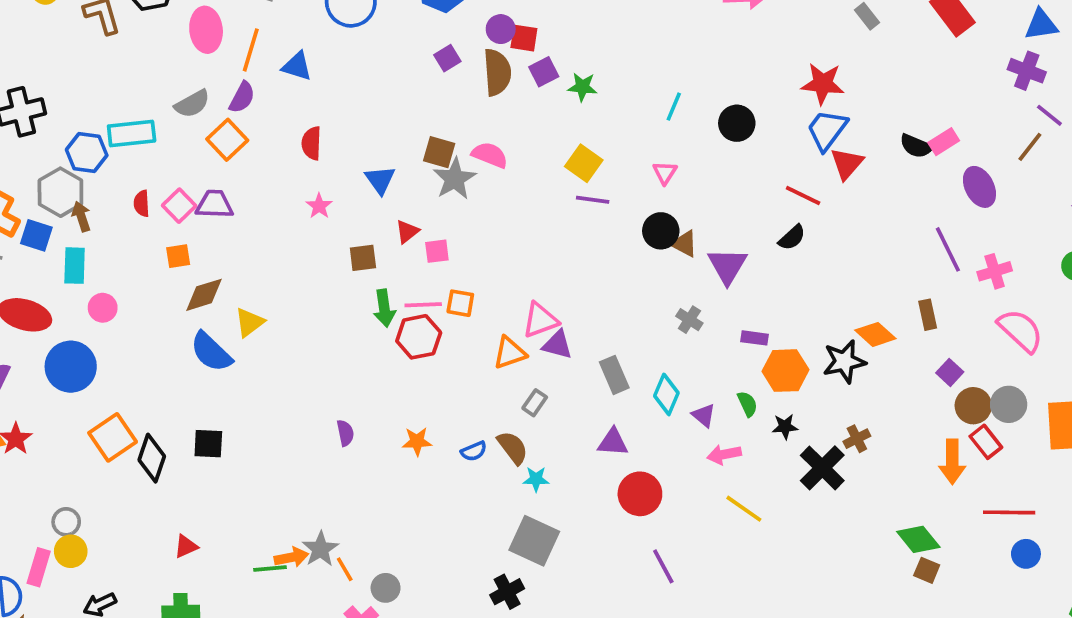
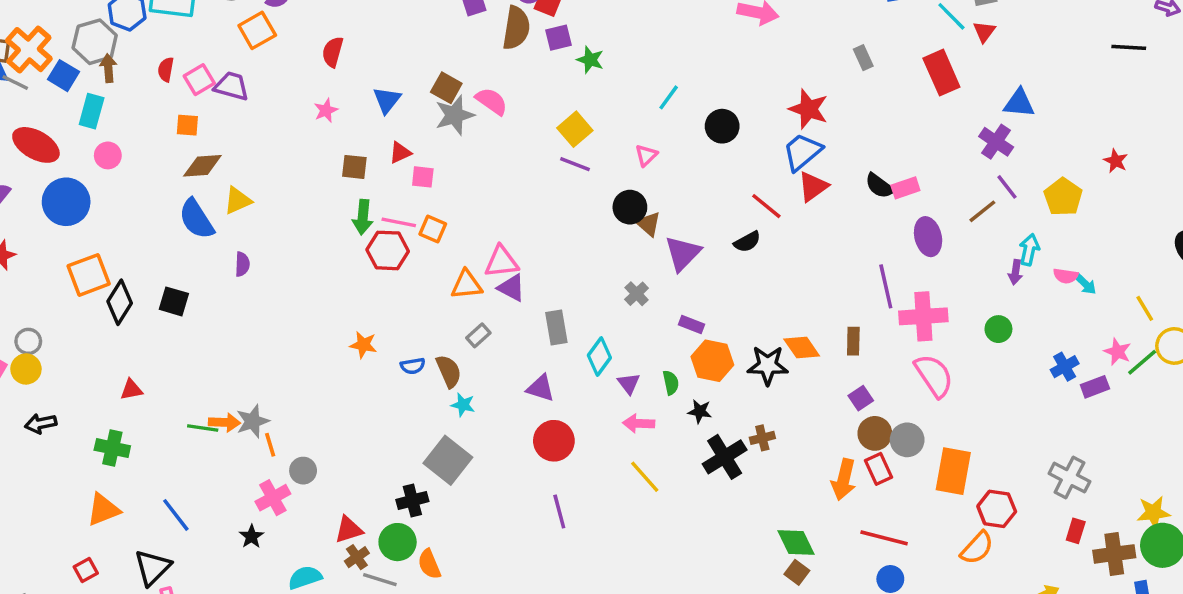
pink cross: (995, 271) -> (923, 316), size x1.5
purple semicircle: (345, 433) -> (242, 264), moved

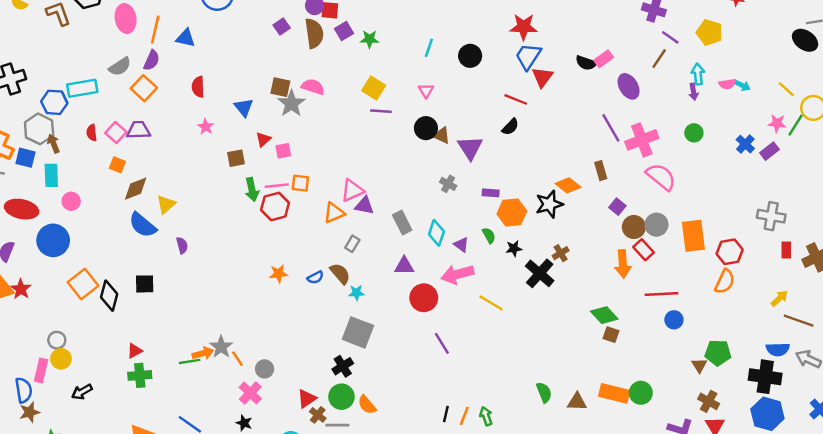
orange square: (187, 125) -> (117, 165), turned 35
pink arrow: (639, 423) -> (458, 274), moved, size x1.5
green cross: (112, 448) -> (140, 375), moved

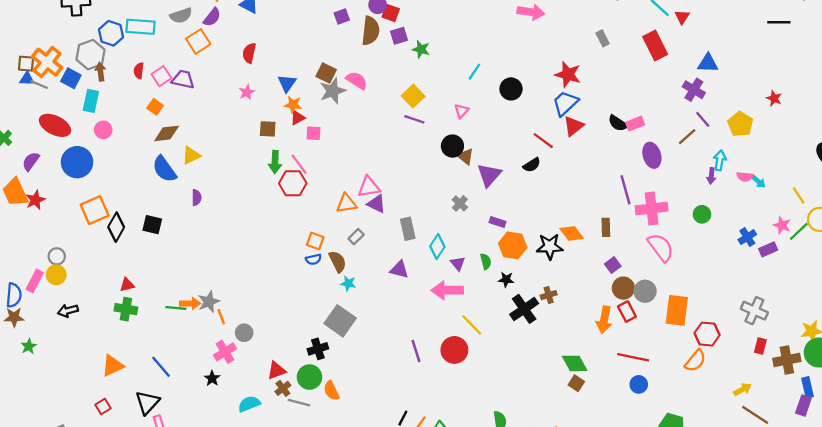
orange square: (300, 183) -> (315, 241), moved
pink line: (277, 186) -> (299, 164), turned 45
orange star: (278, 274) -> (293, 105), moved
red circle: (424, 298) -> (454, 350), moved

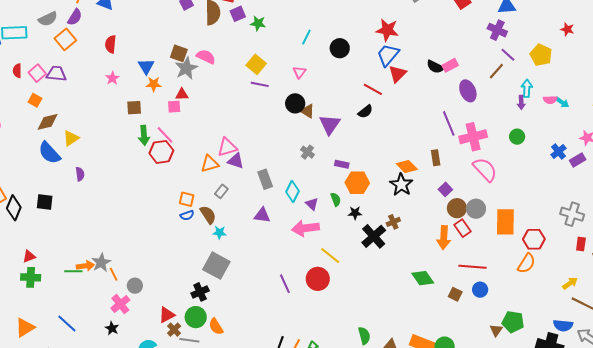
red triangle: (298, 118) -> (182, 94), moved, turned 32
black star: (550, 246) -> (401, 185), moved, turned -30
brown square: (576, 383) -> (455, 294), moved

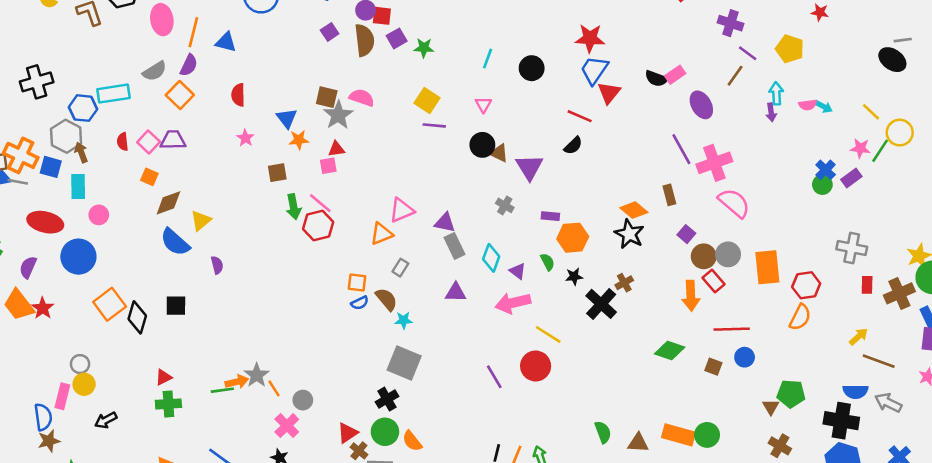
green circle: (517, 137) -> (822, 185), moved
purple triangle: (236, 161) -> (445, 223), moved
green diamond: (423, 278) -> (670, 350), turned -30

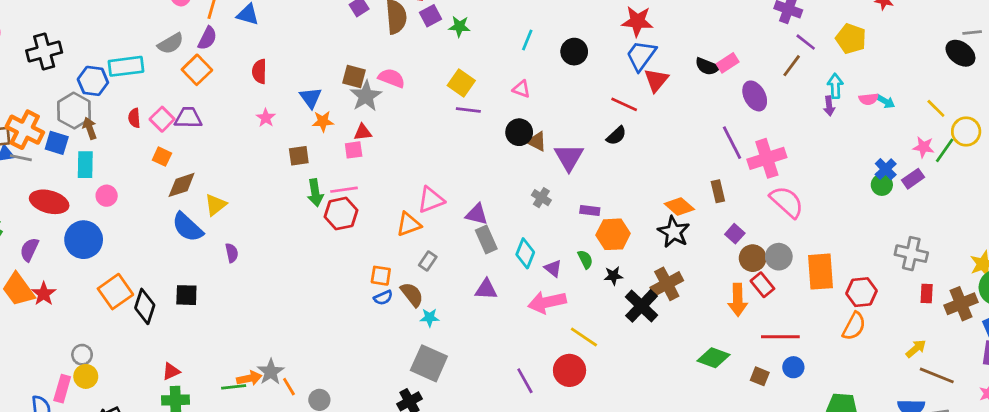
pink triangle: (483, 105) -> (521, 89), turned -42
pink line: (320, 203) -> (344, 190), turned -50
brown cross: (624, 283) -> (667, 284), size x1.6

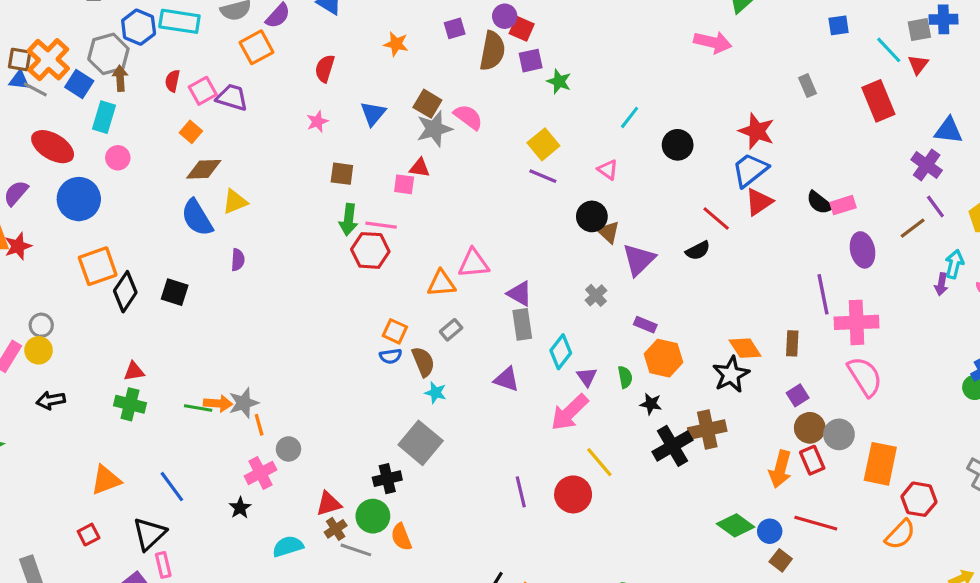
orange star: (323, 121) -> (396, 44), moved
pink arrow: (547, 302) -> (570, 412), turned -48
blue circle: (793, 367) -> (770, 531), moved

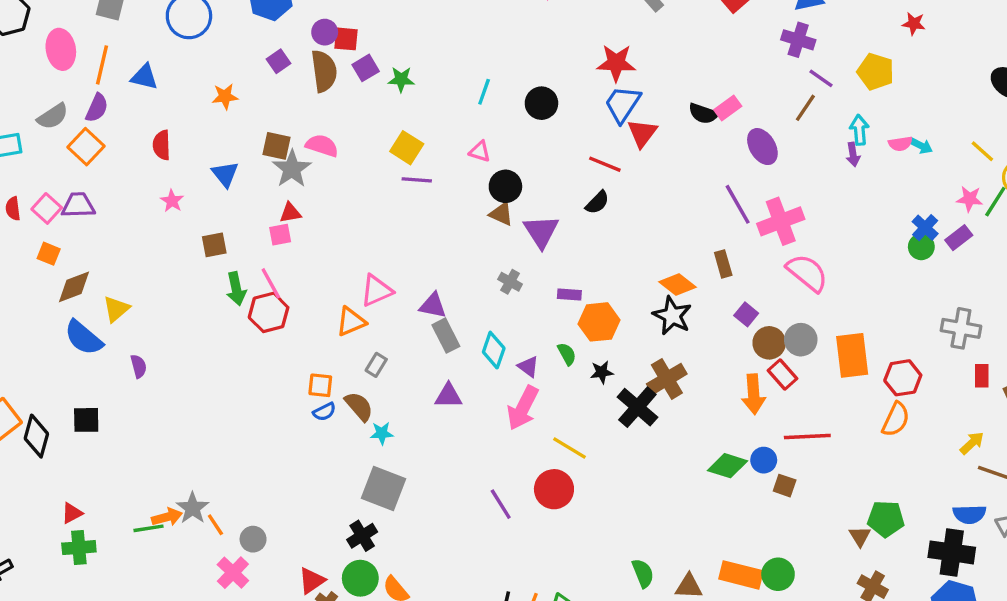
black circle: (592, 216) -> (505, 186), moved
pink line: (381, 225) -> (271, 283), turned 72

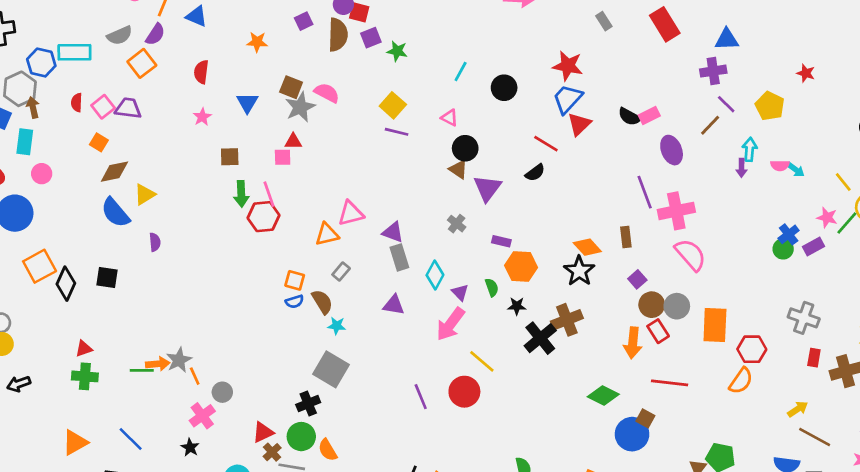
purple cross: (798, 40) -> (713, 71), turned -35
blue circle: (764, 460) -> (632, 434), moved, size x1.6

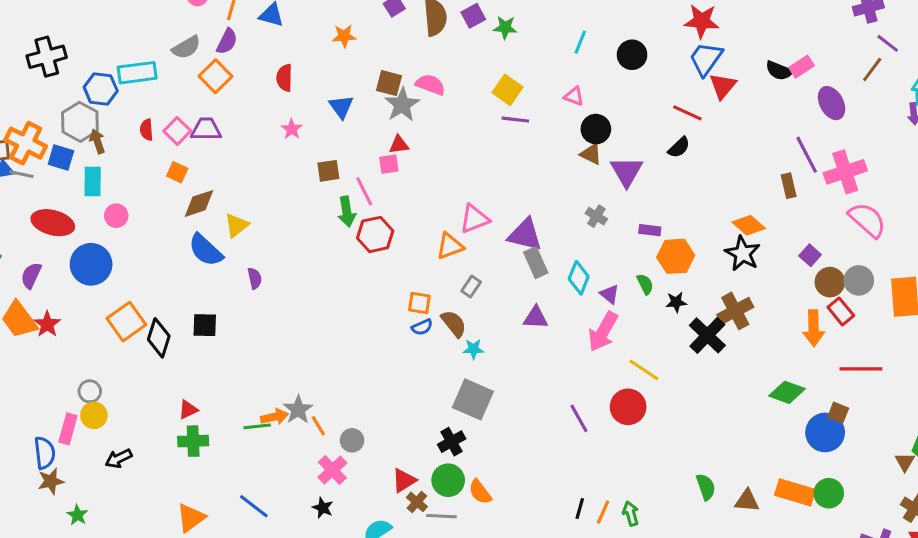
pink line: (269, 194) -> (364, 191), moved
purple triangle: (393, 232) -> (525, 235), size x1.4
brown rectangle: (626, 237) -> (789, 186), moved

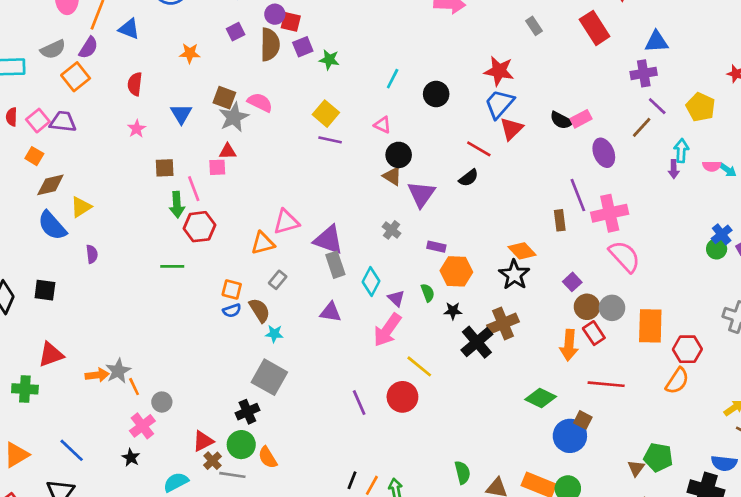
red triangle: (188, 410) -> (51, 355), moved, size x1.5
green line: (257, 426) -> (172, 266), moved

